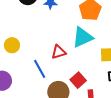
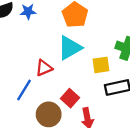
blue line: (40, 69) -> (24, 90), turned 66

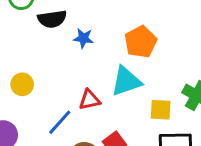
blue star: (28, 11) -> (83, 38), moved

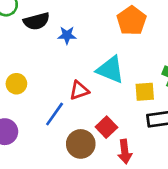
orange pentagon: (141, 42) -> (131, 21), moved
cyan triangle: (126, 81) -> (110, 70), turned 48

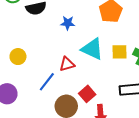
blue star: (67, 35) -> (68, 23), moved
yellow square: (145, 92) -> (120, 52), moved

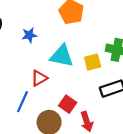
yellow square: (120, 52) -> (93, 62), moved

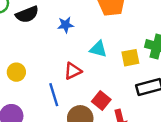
cyan triangle: (62, 56) -> (98, 49), size x0.7
blue line: (23, 102) -> (54, 95), turned -45

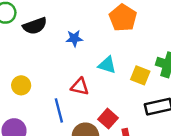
yellow square: (130, 58) -> (140, 75), turned 30
red triangle: (73, 71) -> (80, 87), turned 36

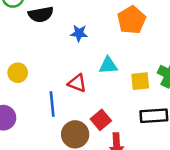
cyan triangle: (107, 65) -> (108, 65), turned -30
yellow square: (140, 75) -> (140, 81), turned -36

